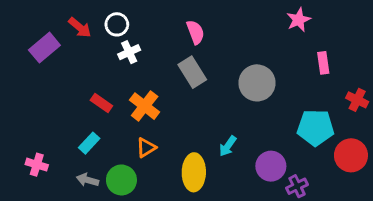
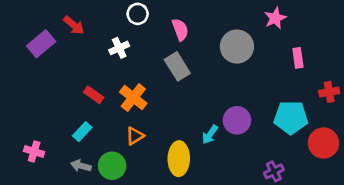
white circle: (117, 24) -> (138, 14), moved
gray circle: (257, 83) -> (237, 47), moved
red cross: (357, 100) -> (329, 92), turned -36
purple circle: (271, 166) -> (237, 120), moved

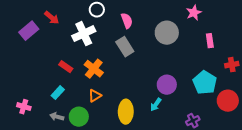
white cross: (119, 48) -> (84, 34), size x1.6
cyan pentagon: (291, 117) -> (205, 83), turned 30
cyan arrow: (210, 134) -> (156, 105), moved

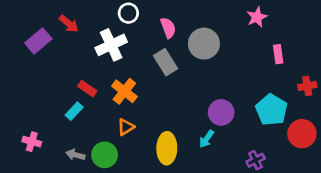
gray circle: (167, 33) -> (204, 44), moved
cyan rectangle: (58, 93) -> (74, 111), moved

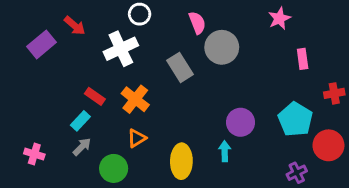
pink semicircle: (168, 28) -> (197, 23), moved
cyan arrow: (207, 139) -> (225, 151), turned 144
gray arrow: (75, 155) -> (82, 147), moved, turned 120
purple cross: (256, 160) -> (297, 173), moved

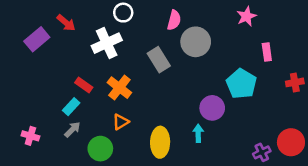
pink semicircle: (197, 23) -> (174, 20), turned 36
cyan pentagon: (295, 119) -> (241, 84), moved
red circle: (328, 145) -> (291, 142), moved

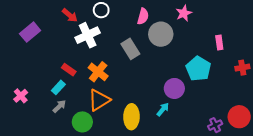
pink star: (246, 16) -> (184, 13), moved
red arrow: (66, 23) -> (70, 15), moved
orange triangle: (121, 122) -> (99, 100), size x1.6
cyan arrow: (198, 133) -> (163, 109), turned 40
pink cross: (30, 136) -> (21, 96), moved, turned 32

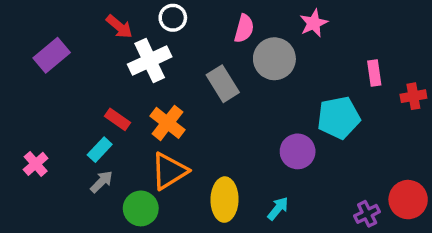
red cross: (242, 68) -> (413, 96), moved
cyan pentagon: (198, 69) -> (339, 118), turned 30
cyan arrow: (163, 109) -> (278, 208), moved

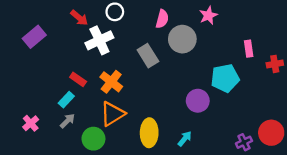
pink cross: (36, 164) -> (31, 123), moved

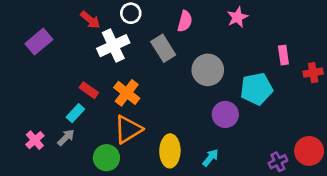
gray circle: (182, 39) -> (208, 70), moved
gray rectangle: (148, 56) -> (163, 48), moved
gray arrow: (67, 121) -> (66, 137), moved

